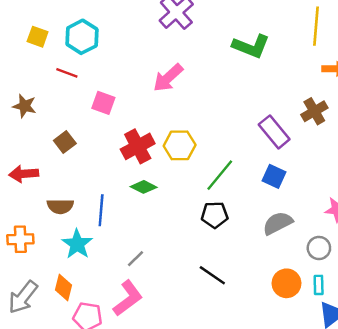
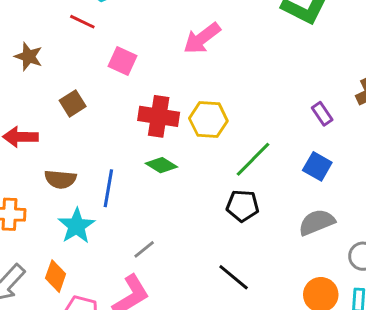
purple rectangle: (274, 132) -> (322, 114), size x0.6
red cross: (138, 146) -> (159, 116), turned 32

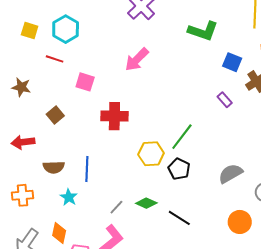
yellow hexagon: (208, 120) -> (151, 154), moved
green diamond: (161, 165) -> (146, 203), moved
blue square: (317, 166) -> (232, 62), moved
black pentagon: (243, 206) -> (179, 169), turned 30
cyan star: (76, 226) -> (69, 197), size x0.7

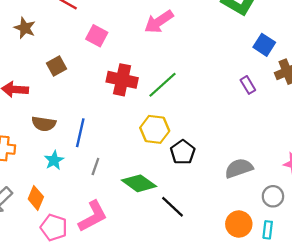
green line: (182, 137) -> (162, 85), moved
green diamond: (146, 203) -> (139, 183), size x1.4
gray line: (116, 207) -> (95, 167), moved, turned -35

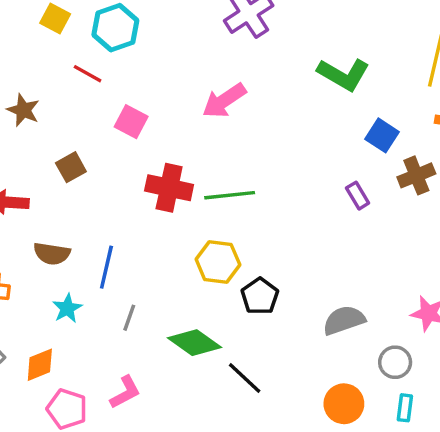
green line: (162, 85) -> (230, 195), turned 36
orange diamond: (36, 198) -> (40, 365), turned 45
pink L-shape: (93, 216) -> (125, 392), size x0.7
cyan rectangle: (268, 230) -> (405, 408), moved

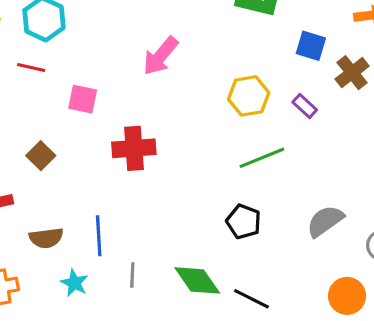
green line: (230, 195) -> (262, 158), moved
yellow hexagon: (218, 262) -> (249, 96), moved
green diamond: (194, 343) -> (197, 280), turned 36

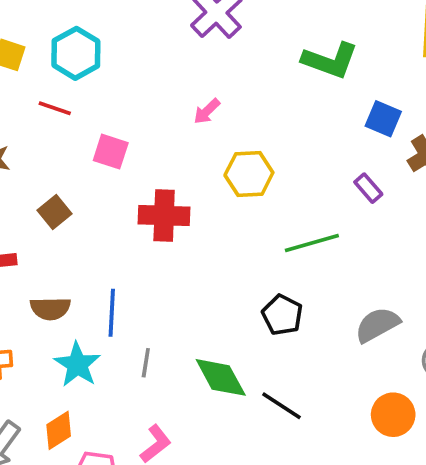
pink arrow: (160, 56) -> (207, 111), size x0.6
yellow hexagon: (249, 96) -> (249, 174), moved
cyan star: (74, 283) -> (77, 365), size x1.4

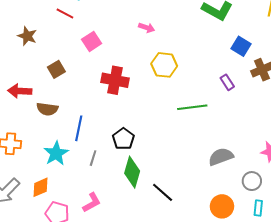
pink arrow: (207, 111) -> (147, 28), turned -126
pink square: (111, 152) -> (92, 41), turned 30
brown semicircle: (50, 309) -> (47, 109), moved
black pentagon: (282, 315) -> (123, 139), moved
green diamond: (221, 377) -> (132, 172), turned 36

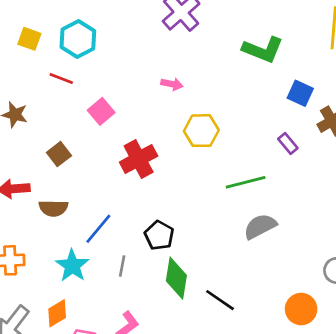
red cross: (115, 80) -> (139, 159), turned -32
blue line: (79, 128) -> (98, 229), turned 35
gray semicircle: (221, 157) -> (260, 226), moved

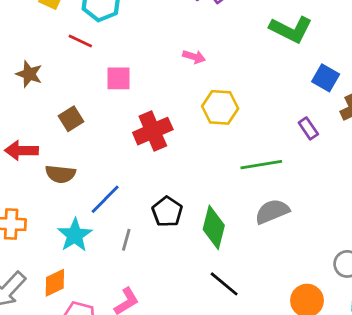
pink square: (101, 111) -> (118, 78), turned 35
green diamond: (176, 278) -> (214, 227), moved

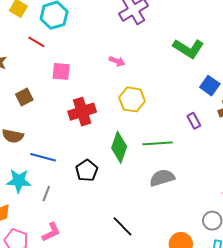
blue line: (105, 199) -> (43, 157), turned 55
green diamond: (214, 227) -> (119, 147), moved
cyan star: (75, 235) -> (19, 181), turned 30
gray line: (126, 240) -> (46, 193), moved

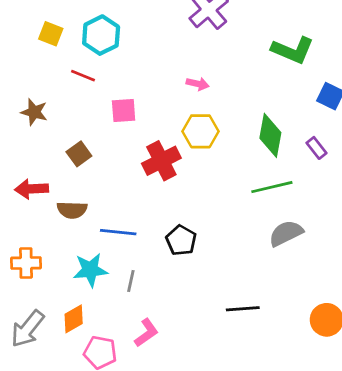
yellow hexagon: (132, 99) -> (200, 131), moved
green diamond: (119, 147) -> (270, 135), moved
black line: (123, 226) -> (243, 309), turned -40

